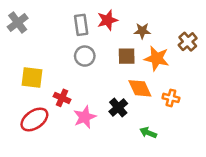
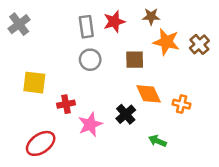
brown star: (142, 31) -> (151, 17), moved
orange star: (157, 58) -> (166, 42), moved
red cross: (62, 98) -> (66, 104), turned -35
red ellipse: (34, 119) -> (41, 143), moved

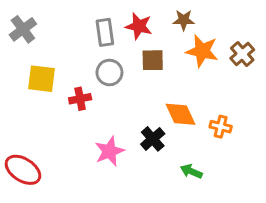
red star: (114, 22) -> (139, 26), turned 30
brown square: (135, 60) -> (153, 60), moved
yellow square: (34, 83) -> (42, 79), moved
red cross: (66, 104) -> (80, 99), moved
red ellipse: (41, 143) -> (23, 170), moved, turned 68

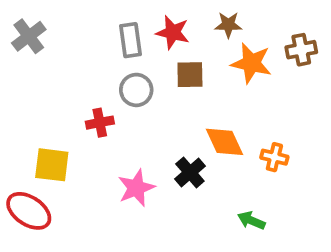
brown cross: (242, 54) -> (301, 50), moved, turned 30
yellow square: (42, 79) -> (52, 165), moved
green arrow: (191, 171) -> (251, 220), moved

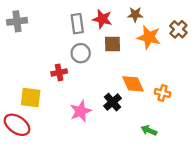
gray cross: (29, 36) -> (17, 21), turned 30
brown cross: (301, 50) -> (178, 29), turned -36

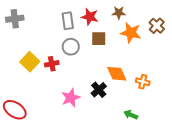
yellow square: (31, 97) -> (30, 62), moved, turned 36

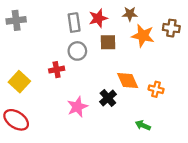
red star: (90, 17) -> (98, 18), turned -30
brown cross: (157, 26) -> (171, 28), turned -35
yellow square: (30, 62) -> (19, 82), moved

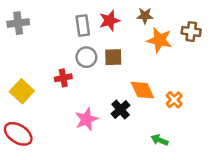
brown square: (108, 42) -> (113, 57), moved
orange cross: (156, 89) -> (174, 100), turned 32

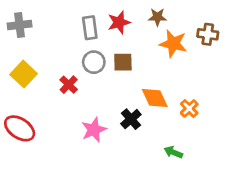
red cross: (63, 78) -> (69, 85), turned -35
yellow square: (22, 91) -> (24, 74), moved
red ellipse: (18, 134) -> (20, 128), moved

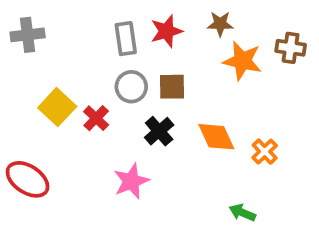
yellow square: (24, 74) -> (57, 107), moved
black cross: (131, 119) -> (159, 131), moved

